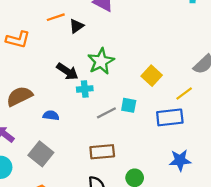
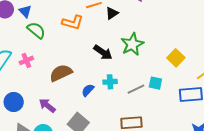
orange L-shape: (18, 40) -> (73, 22), moved
cyan cross: (85, 89) -> (110, 82), moved
blue semicircle: (51, 115) -> (88, 90), turned -56

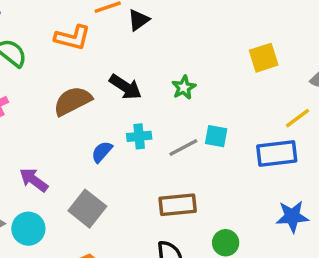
green star: (132, 44) -> (184, 87), moved, size x0.6
yellow square: (176, 58) -> (264, 58), moved, turned 30
brown semicircle: (61, 73) -> (73, 101), moved

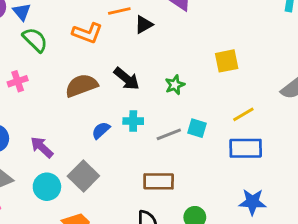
yellow square: (264, 58) -> (227, 61), moved
yellow line: (298, 118) -> (243, 114), moved
cyan circle: (28, 229) -> (47, 187), moved

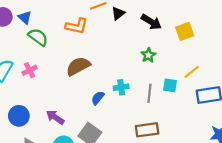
black arrow: (127, 79) -> (151, 22), moved
yellow line: (243, 114) -> (192, 72), moved
gray line: (169, 134) -> (149, 93), turned -54

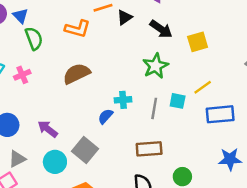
green semicircle: (38, 37) -> (34, 38), turned 30
green star: (148, 55) -> (155, 66), size x1.5
blue semicircle: (98, 98) -> (105, 116), moved

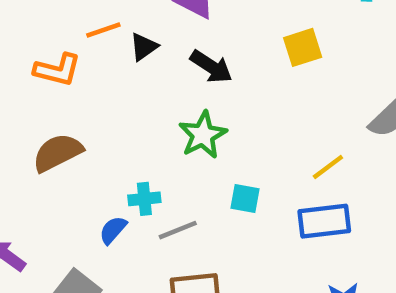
yellow square: (198, 42) -> (303, 47), moved
yellow line: (203, 87) -> (328, 167), moved
gray line: (154, 108) -> (178, 230), moved, turned 60

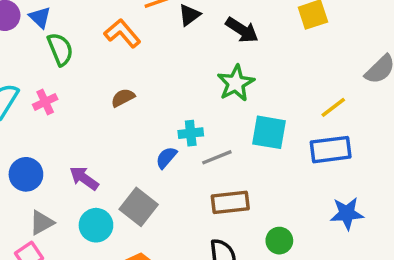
orange L-shape: (57, 70) -> (122, 33), turned -144
brown semicircle: (58, 153) -> (123, 98), size x0.6
cyan square: (245, 198) -> (269, 132), size x1.5

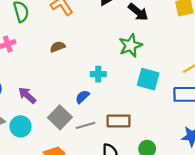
gray line: (217, 157) -> (86, 125), moved
blue semicircle: (166, 158) -> (82, 97), moved
cyan circle: (96, 225) -> (20, 126), moved

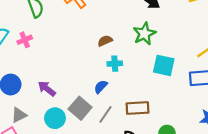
brown semicircle: (58, 47) -> (105, 41), moved
gray line: (86, 125) -> (106, 114), turned -36
cyan circle: (20, 126) -> (55, 118), moved

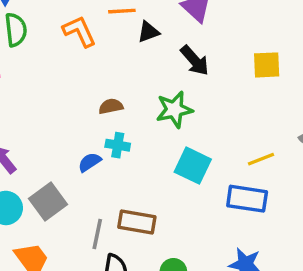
blue semicircle: (101, 87) -> (90, 162), moved
gray line: (106, 114) -> (97, 234), moved, turned -36

